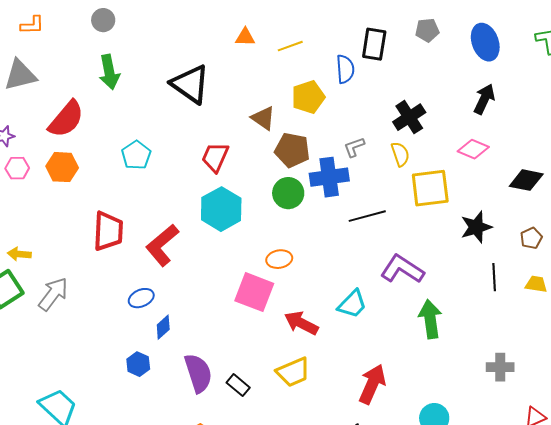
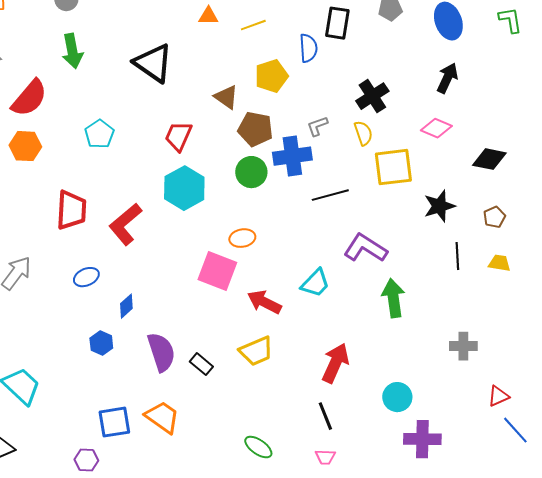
blue ellipse: (141, 298) -> (86, 277), moved

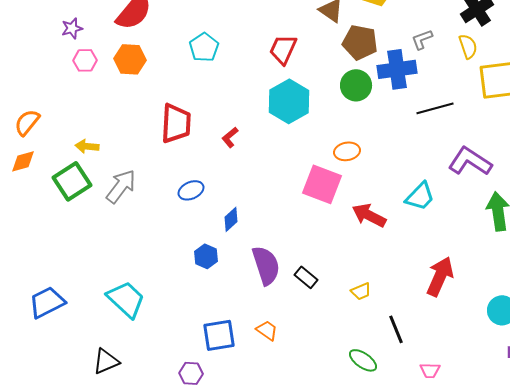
red L-shape: (125, 224) -> (230, 137), size x0.5
yellow trapezoid: (256, 351) -> (361, 291), moved, size x0.6
black line: (325, 416) -> (396, 329), moved
orange trapezoid: (162, 417) -> (267, 330), size x0.6

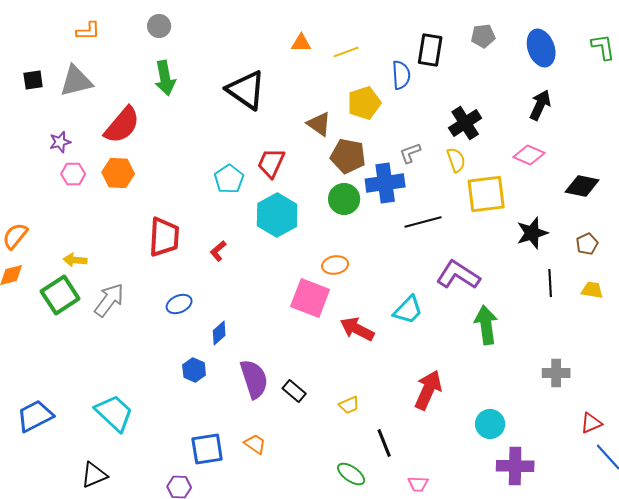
cyan pentagon: (204, 47) -> (229, 179), moved

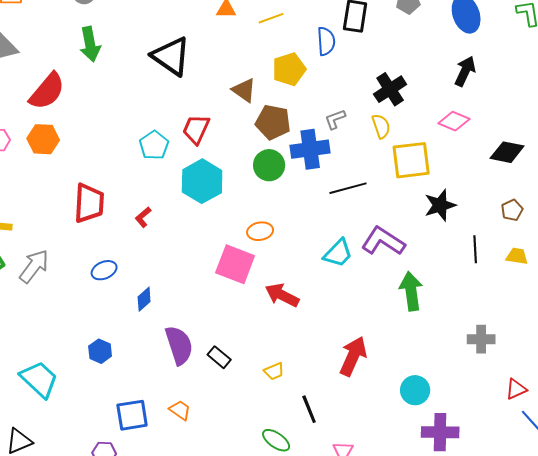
black star: (532, 233) -> (440, 205), moved
cyan trapezoid: (408, 310) -> (338, 253), moved
blue hexagon: (194, 370) -> (100, 351), moved

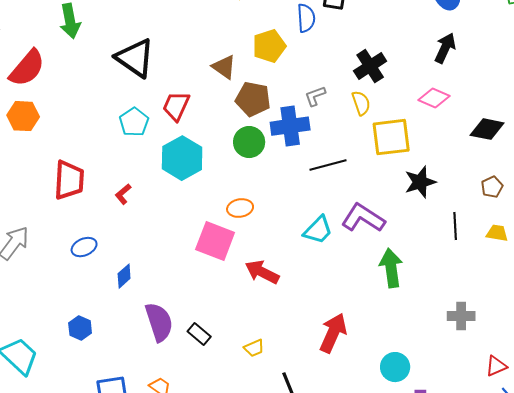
black triangle: (171, 56) -> (135, 58), moved

